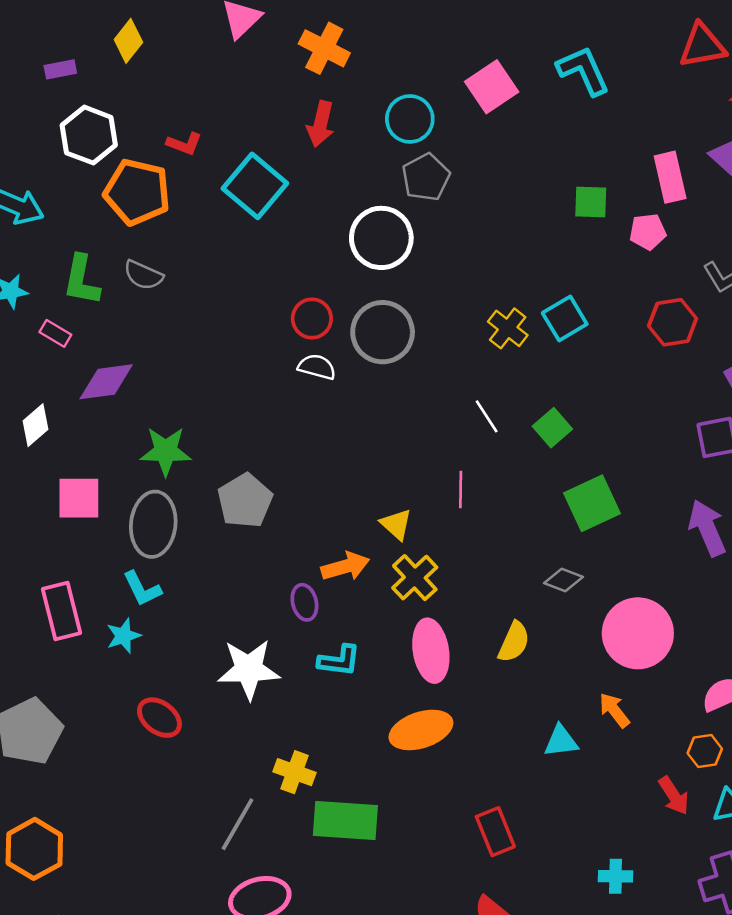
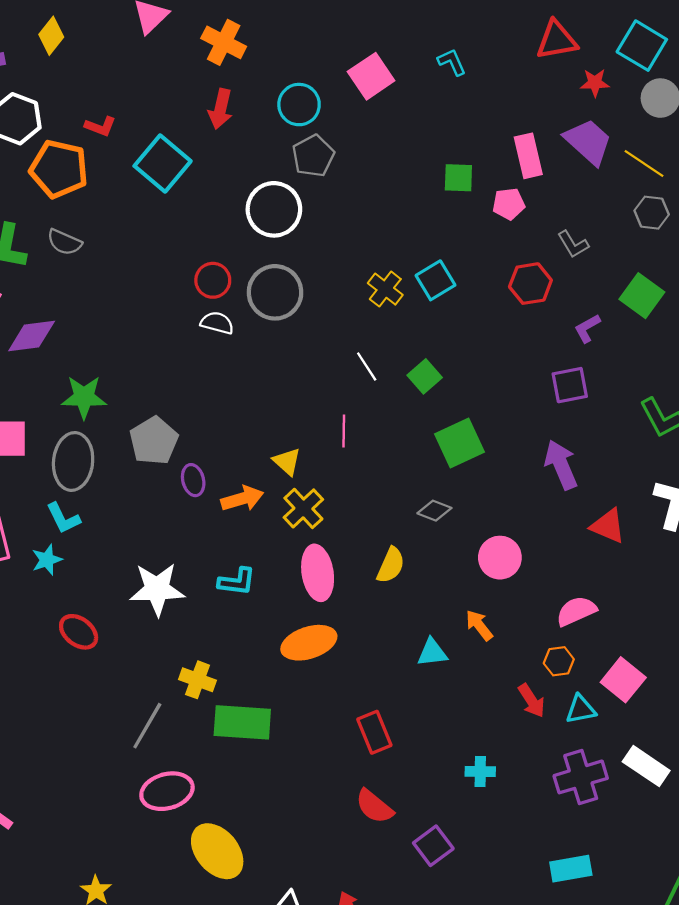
cyan L-shape: (583, 71) -> (452, 62), size x0.6
purple ellipse: (304, 602) -> (193, 480), moved
pink circle: (638, 633) -> (500, 558), size x0.7

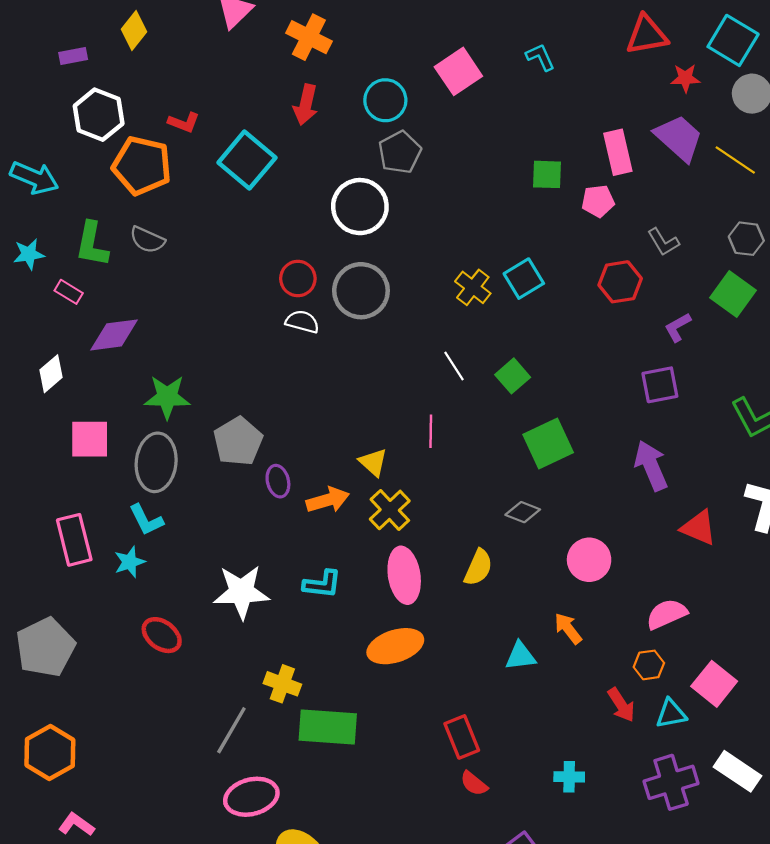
gray hexagon: (652, 213) -> (746, 239), moved
red semicircle: (374, 806) -> (474, 783), moved, size x0.7

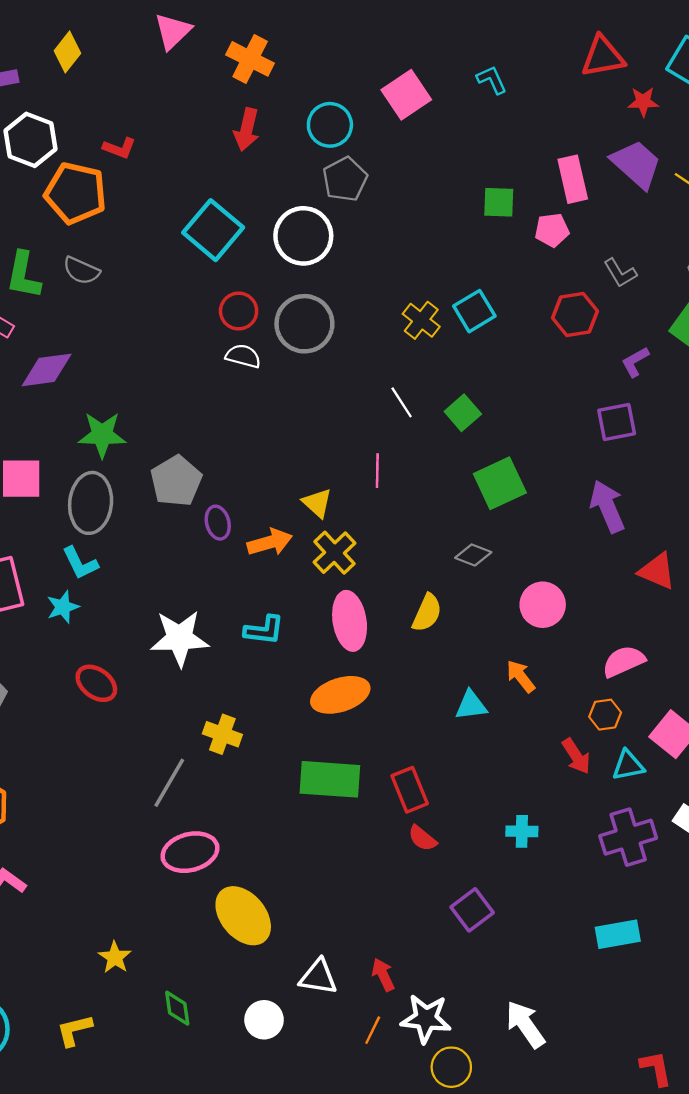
cyan square: (247, 160) -> (213, 230), moved
green rectangle: (328, 727) -> (330, 779), moved

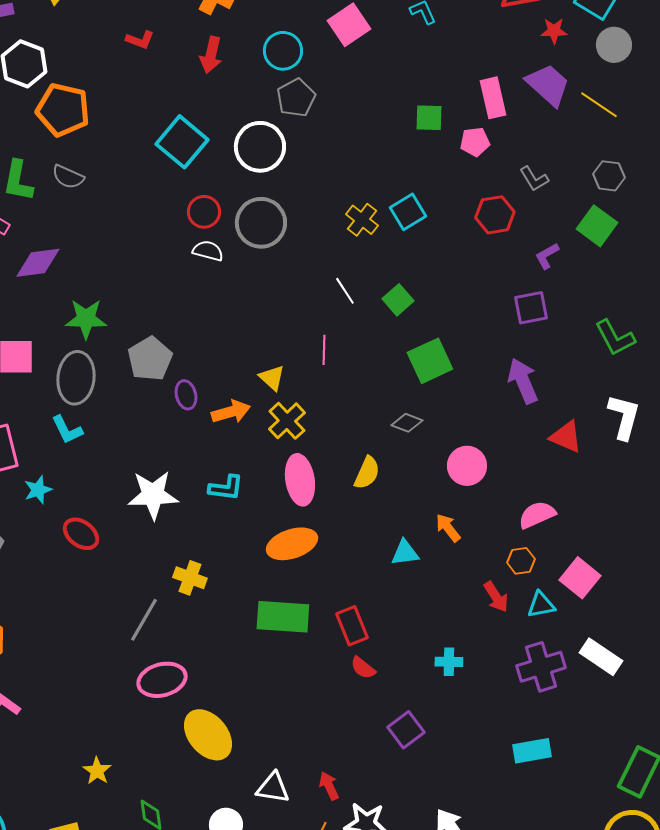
red L-shape: (119, 148) -> (140, 40), moved
cyan star: (63, 607) -> (38, 490), moved

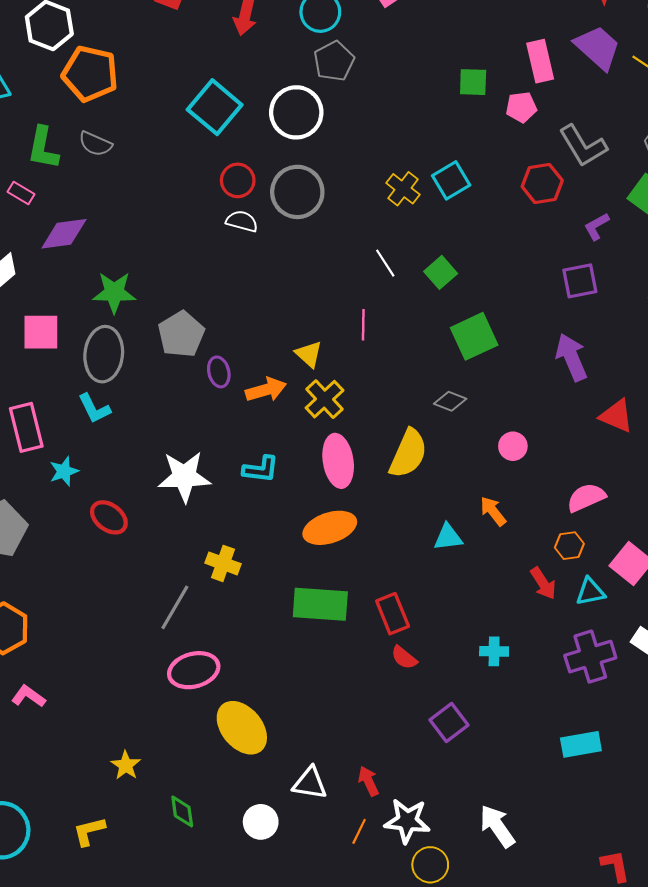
gray L-shape: (534, 179) -> (583, 146), size x1.6
pink circle: (467, 466) -> (513, 446), size x0.7
yellow semicircle: (367, 473) -> (408, 454), size x1.4

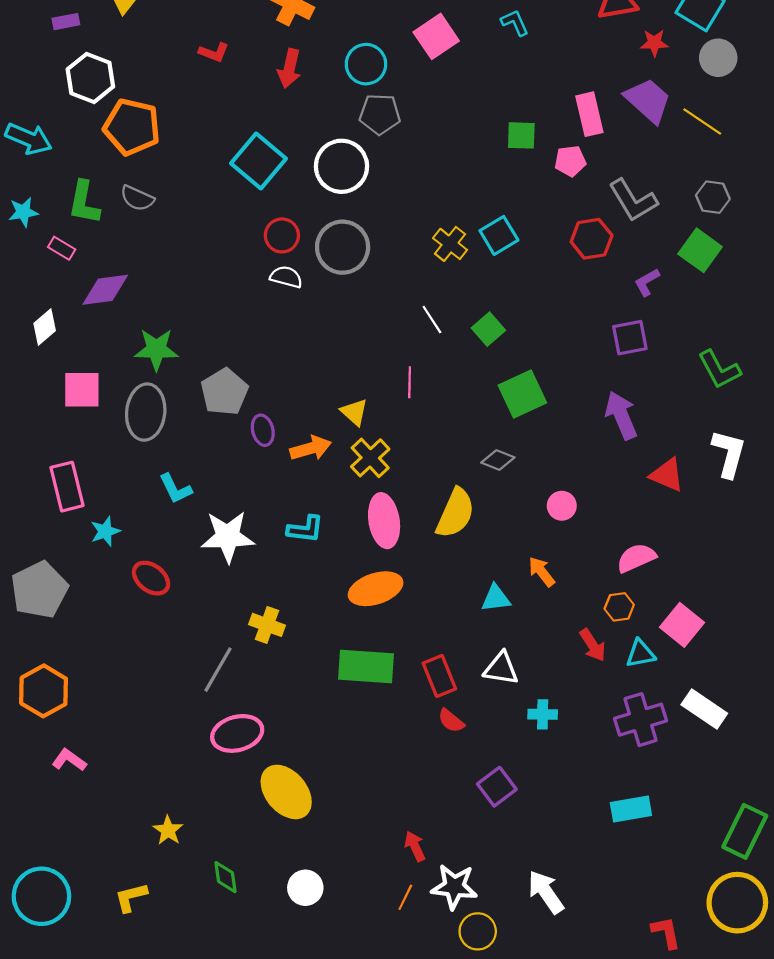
gray pentagon: (334, 61) -> (380, 114), turned 30
cyan L-shape: (94, 409) -> (175, 489), moved
white triangle: (310, 783) -> (501, 669), moved

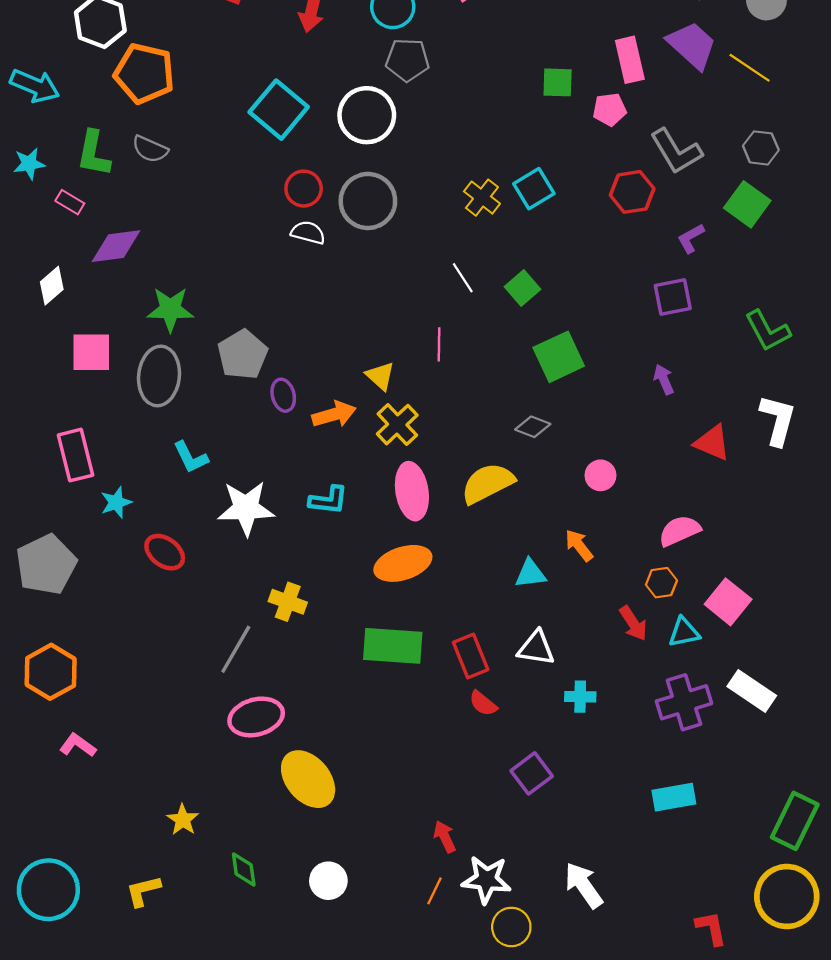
purple arrow: (621, 415) -> (664, 379), size x0.6
yellow semicircle: (455, 513) -> (488, 483), turned -141

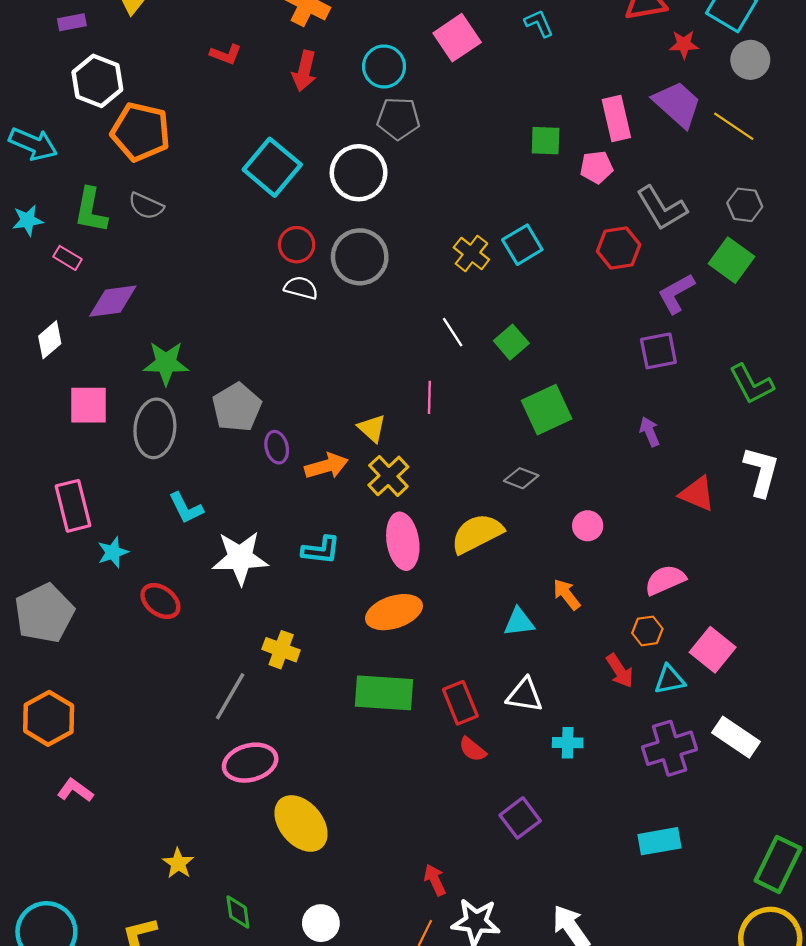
purple L-shape: (691, 238) -> (676, 293), size x1.4

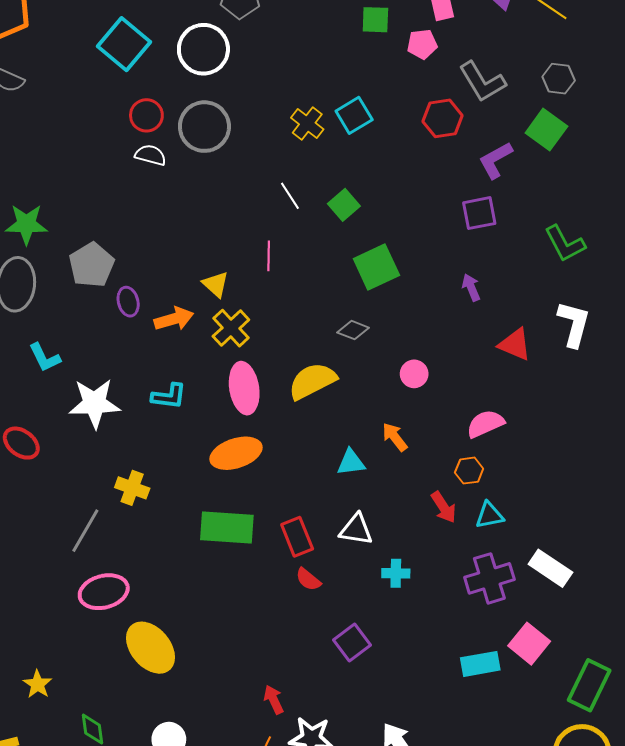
pink square: (713, 650) -> (529, 644), moved

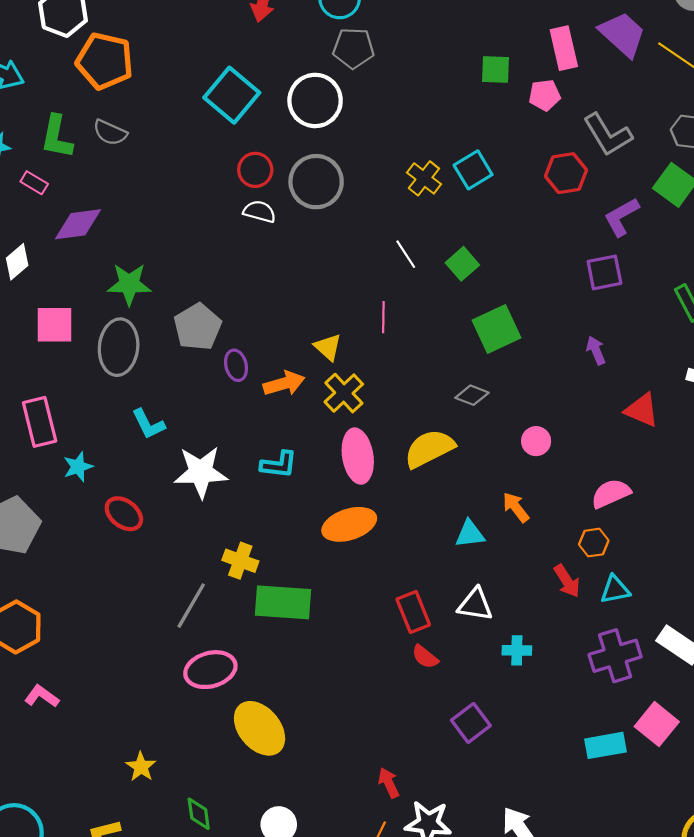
green rectangle: (227, 528) -> (283, 602), moved

